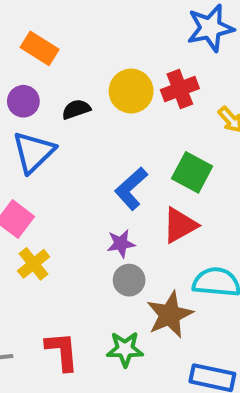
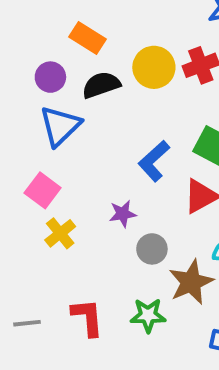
orange rectangle: (40, 48) -> (88, 38), moved
black semicircle: (76, 109) -> (101, 85), size x1.4
purple star: (121, 244) -> (123, 214), moved

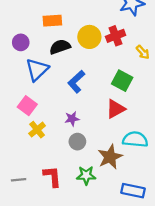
orange rectangle: (88, 38) -> (52, 21), turned -36
purple circle: (50, 77) -> (21, 42), moved
blue L-shape: (154, 161) -> (76, 82), moved
gray circle: (152, 249) -> (77, 142), moved

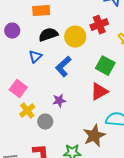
yellow circle: (89, 37) -> (75, 37), moved
blue triangle: (37, 70) -> (35, 57), moved, size x0.6
gray circle: (77, 142) -> (45, 122), moved

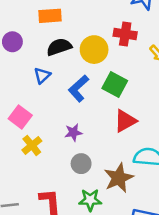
red cross: (99, 25) -> (125, 34), turned 30
green square: (105, 66) -> (115, 85), moved
gray circle: (45, 122) -> (81, 164), moved

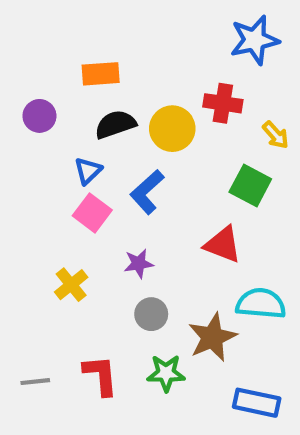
green square: (115, 85) -> (250, 186), moved
pink square: (20, 117) -> (92, 213), moved
red triangle: (125, 121) -> (223, 245), turned 50

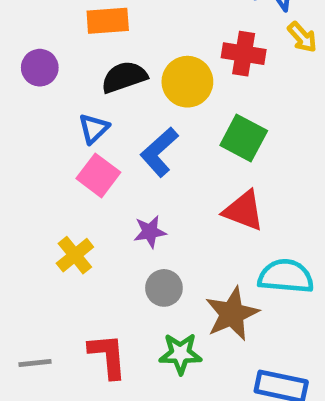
yellow arrow: (276, 135) -> (302, 37), moved
green square: (250, 186) -> (244, 138), moved

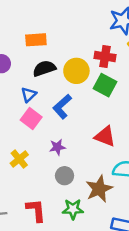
green square: (244, 138) -> (105, 85), moved

